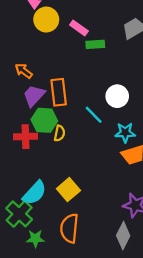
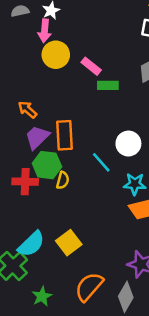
orange semicircle: (69, 228) -> (89, 287), moved, turned 32
green star: (35, 239) -> (42, 296), moved, turned -30

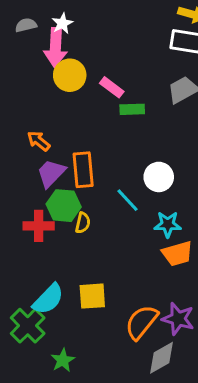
pink arrow: (44, 31) -> (55, 47), size x1.4
yellow square: (69, 243) -> (92, 296), turned 35
orange semicircle: (89, 287) -> (142, 322), moved
gray diamond: (126, 297) -> (162, 358), turned 32

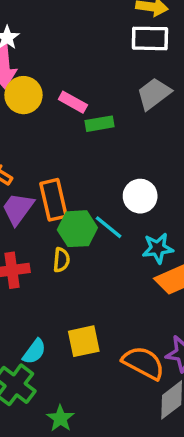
green hexagon: (64, 206) -> (77, 229), moved
cyan semicircle: (48, 299) -> (34, 351), size x0.7
orange semicircle: (142, 322) -> (143, 363), turned 87

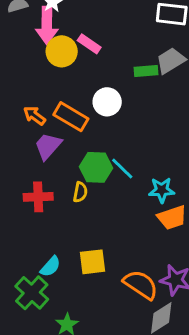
pink rectangle: (73, 102) -> (89, 44), moved
green rectangle: (100, 124) -> (146, 71), moved
white circle: (140, 196) -> (107, 102), moved
orange rectangle: (53, 200) -> (71, 117), moved, turned -52

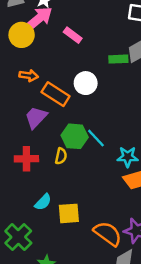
pink arrow: (47, 25) -> (39, 19), turned -132
yellow circle: (62, 51) -> (22, 35), moved
orange arrow: (35, 116) -> (29, 76), moved, turned 150
cyan semicircle: (50, 267) -> (43, 202), moved

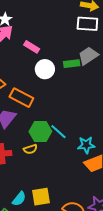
white circle: (86, 83) -> (45, 69), moved
yellow semicircle: (61, 156) -> (30, 149), turned 64
cyan semicircle: (43, 202) -> (19, 199), moved

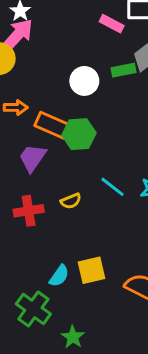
pink rectangle: (32, 47) -> (112, 24), moved
green hexagon: (40, 132) -> (79, 134), moved
cyan line: (58, 132) -> (113, 187), moved

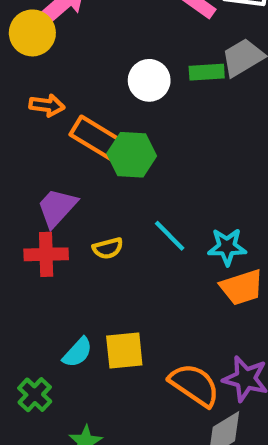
purple trapezoid: (32, 158) -> (57, 208), moved
green cross: (33, 309) -> (35, 395), size x0.7

